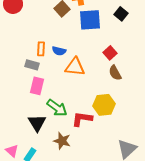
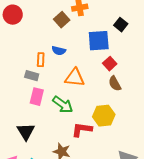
blue square: (90, 20) -> (99, 41), moved
blue semicircle: (59, 51) -> (59, 51), moved
green arrow: (57, 108) -> (63, 105), moved
black triangle: (37, 123) -> (26, 132), moved

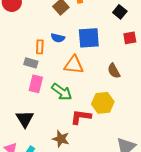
blue square: (99, 41) -> (89, 38), moved
red square: (110, 64) -> (130, 38), moved, turned 32

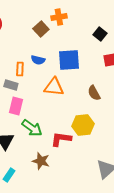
green arrow: (62, 92) -> (32, 128), moved

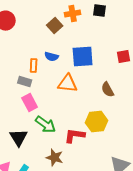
black square: (100, 34) -> (100, 11), moved, turned -32
pink rectangle: (16, 106) -> (30, 103), turned -42

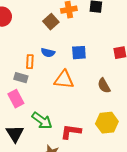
blue square: (83, 57) -> (79, 53), size x0.7
pink rectangle: (30, 103) -> (16, 99), moved
yellow hexagon: (97, 122) -> (107, 123), moved

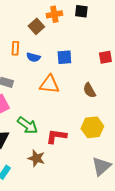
orange rectangle: (30, 62) -> (15, 48), moved

